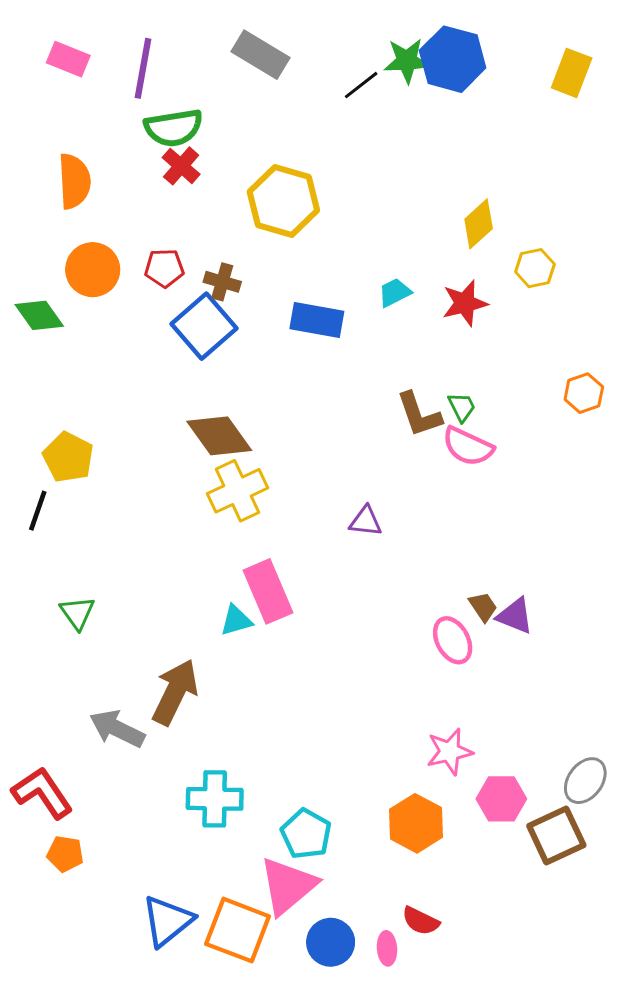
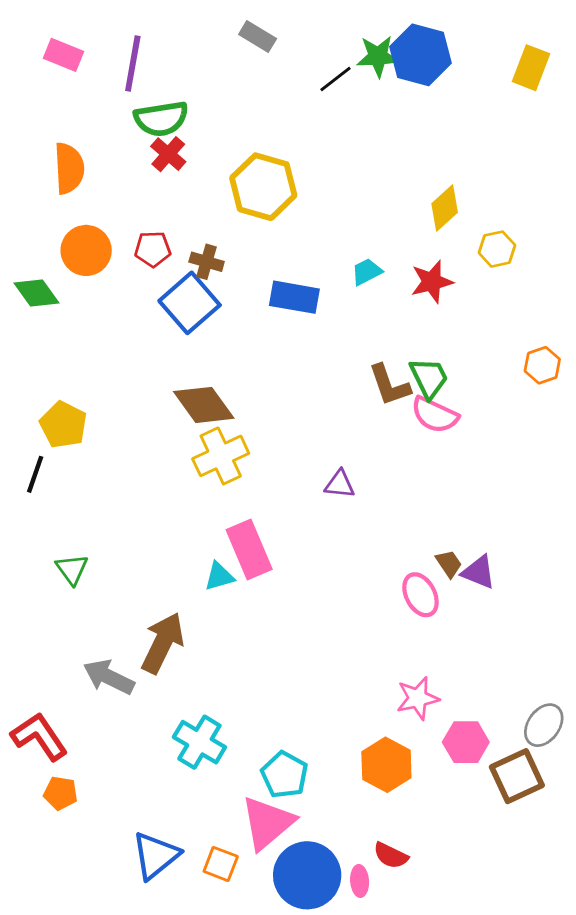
gray rectangle: (260, 55) -> (258, 37), moved, size x0.7
green trapezoid: (462, 407) -> (429, 378), size x1.5
cyan cross: (215, 799) -> (199, 742), turned 30
orange square: (238, 930) -> (221, 864), size x0.6
blue circle: (331, 942) -> (307, 875), size x1.5

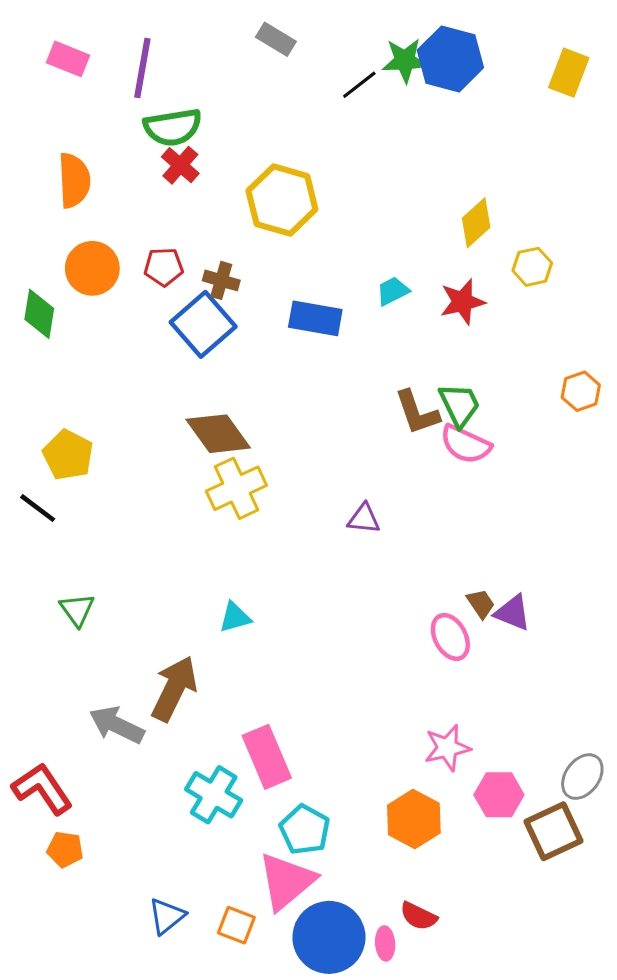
green diamond: (37, 293) -> (39, 314), turned 45
black line: (35, 474) -> (38, 508), turned -72
pink rectangle: (249, 549) -> (267, 757), moved
blue triangle: (156, 855) -> (167, 916), size x0.7

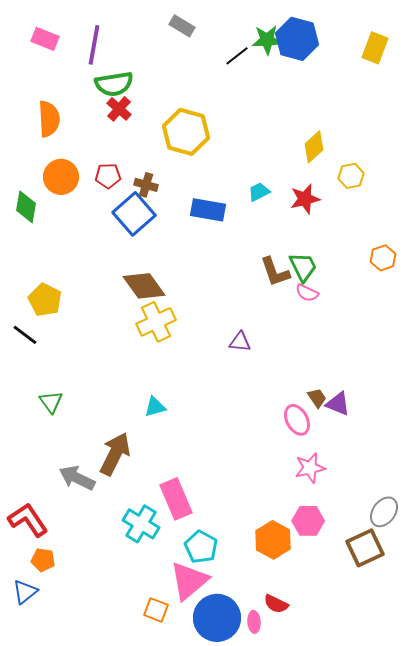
pink semicircle: (466, 444) -> (307, 293), size x0.7
pink star: (447, 748) -> (310, 468), moved
pink hexagon: (499, 795) -> (308, 521), moved
blue triangle: (167, 916) -> (25, 592), moved

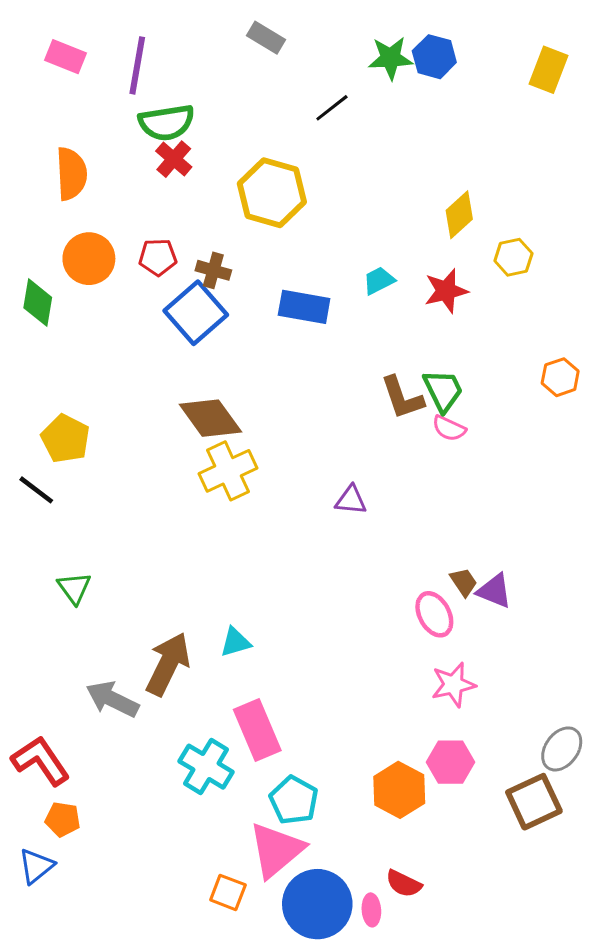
blue hexagon: (297, 39) -> (434, 57), size x0.7
black line: (237, 56) -> (332, 108), moved
cyan triangle: (155, 407) -> (235, 642), moved

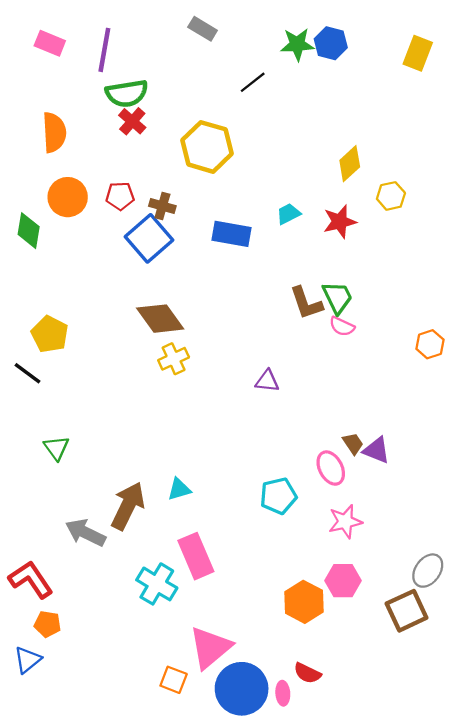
orange hexagon: (560, 377) -> (430, 344), moved
yellow cross: (228, 471) -> (174, 359), size x0.7
cyan pentagon: (294, 800) -> (278, 496), moved, turned 30

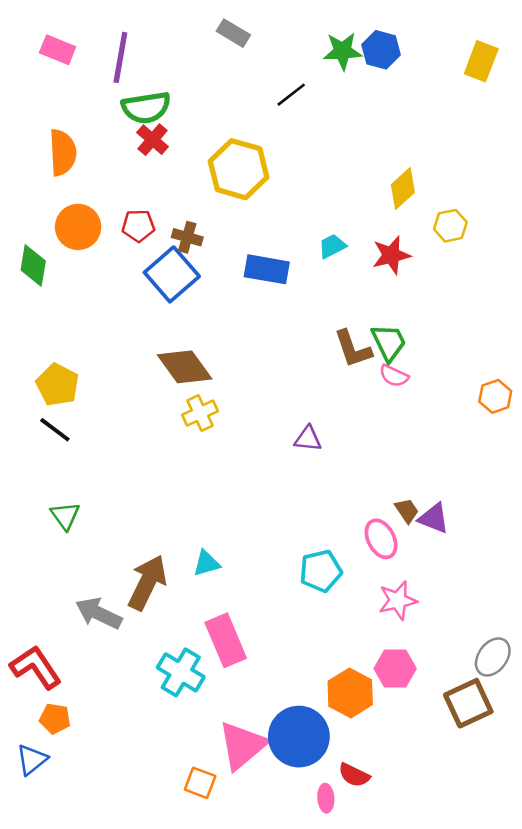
black line: (27, 373) -> (55, 430), moved
blue circle: (242, 689) -> (299, 737), moved

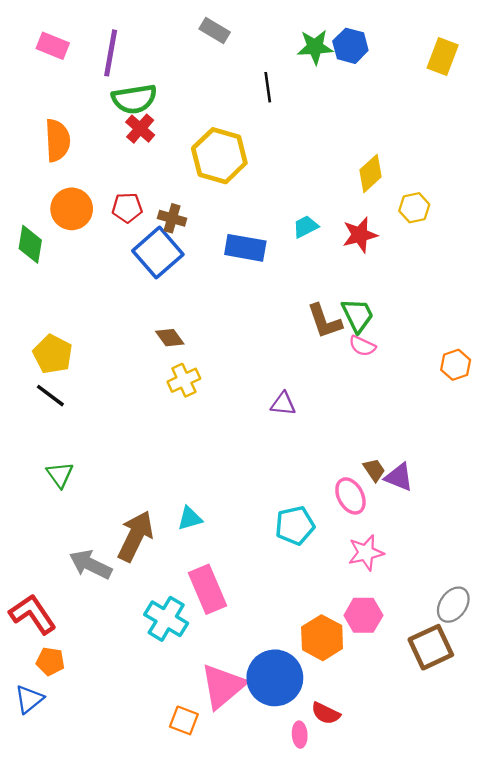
black line: (291, 95) -> (268, 87), turned -60
brown diamond: (185, 367) -> (170, 338), size x0.6

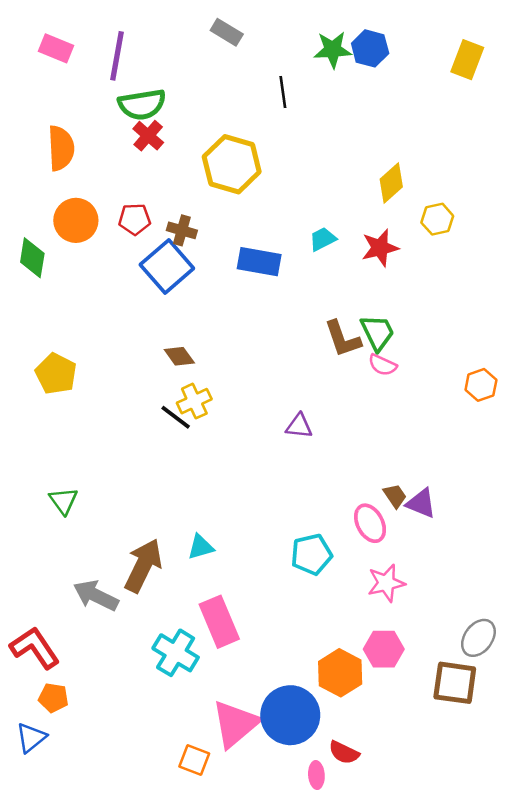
black line: (50, 396) -> (176, 417), moved
brown square: (431, 647) -> (455, 683), turned 33

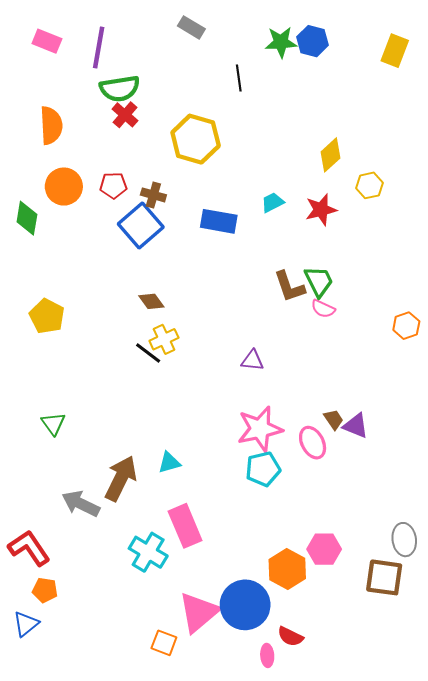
pink star: (386, 583) -> (260, 429), moved, size x1.4
gray ellipse: (478, 638) -> (404, 540), turned -44

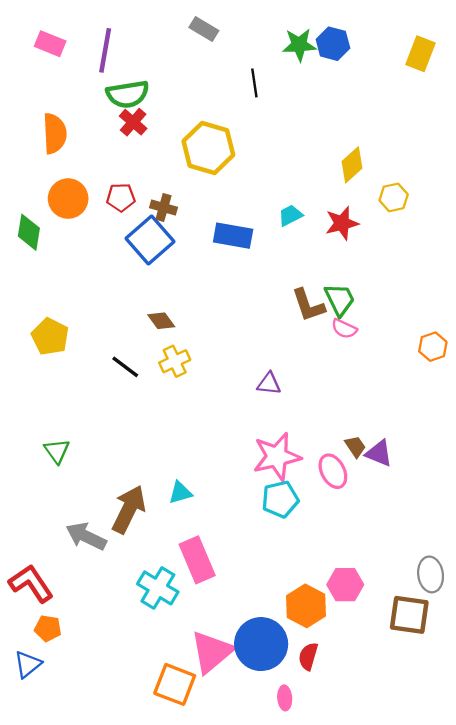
black line: (148, 353) -> (125, 367), moved
red semicircle: (290, 636) -> (308, 656), moved, turned 80
orange square: (164, 643) -> (175, 684), size x1.5

